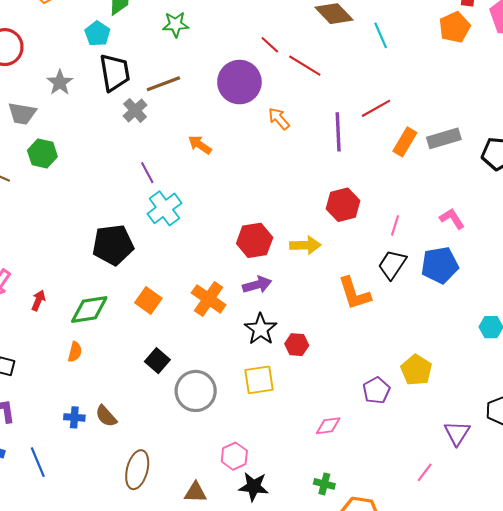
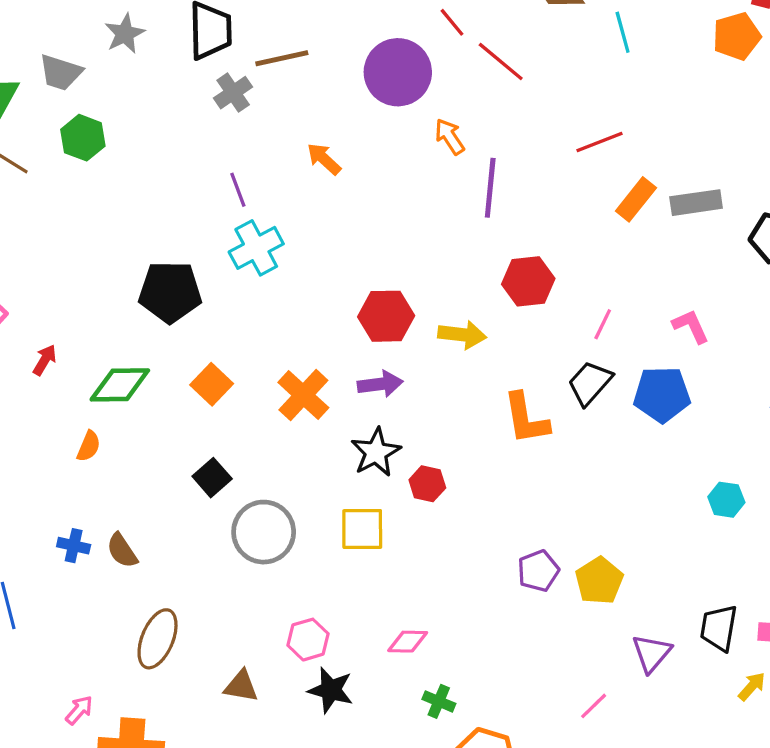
purple line: (338, 132) -> (490, 188), moved
yellow pentagon: (416, 370) -> (599, 581), moved
pink diamond: (328, 426) -> (408, 642), moved

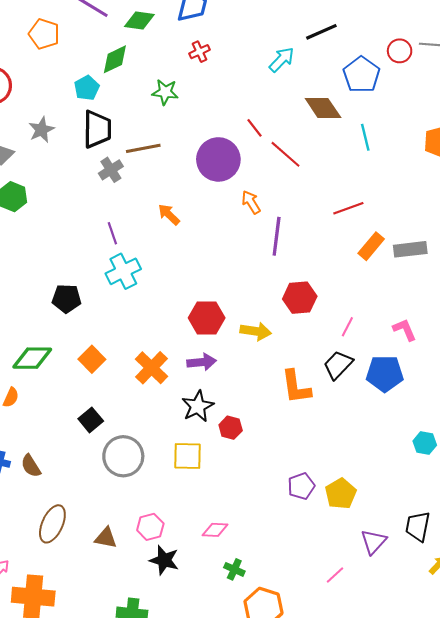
black pentagon: (170, 292) -> (67, 298), size x0.7
brown triangle: (241, 686) -> (106, 538), moved

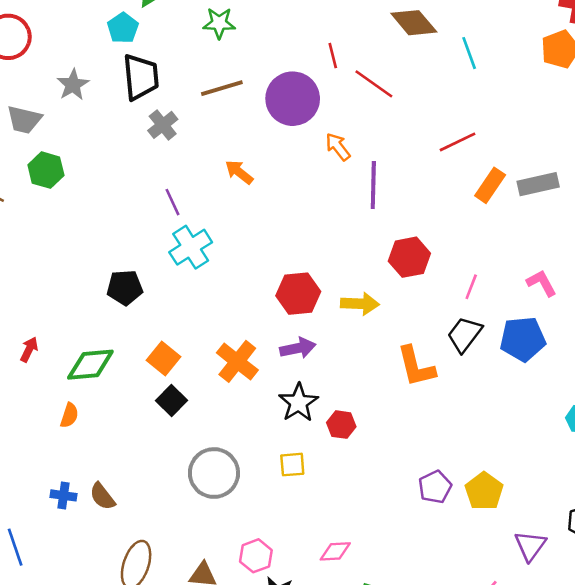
red line: (255, 128) -> (333, 56), turned 30
brown line: (143, 148) -> (222, 88), moved
black square: (91, 420) -> (171, 400), moved
yellow square: (187, 456) -> (292, 465), size x0.7

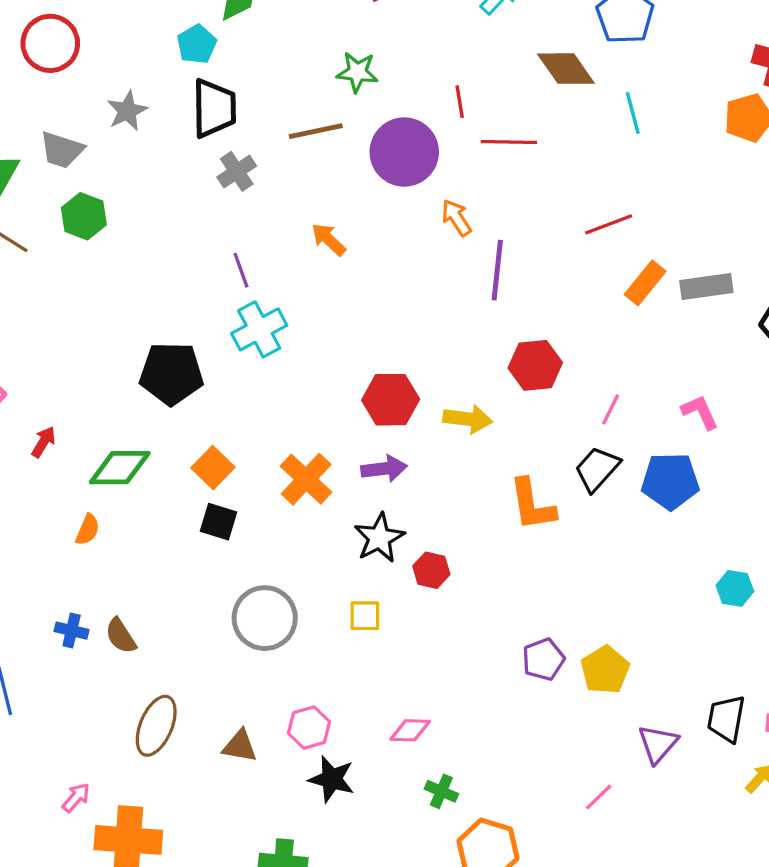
green star: (219, 23) -> (357, 72), moved
red line: (374, 84) -> (509, 142), turned -39
black pentagon: (125, 288) -> (171, 373), size x1.4
black square: (171, 400) -> (219, 522), turned -32

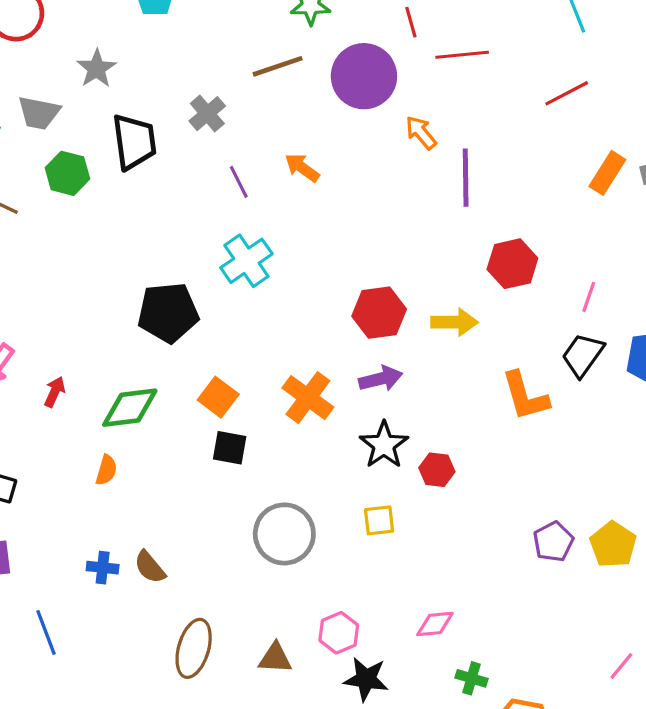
black trapezoid: (214, 108) -> (134, 142), moved
red line: (609, 224) -> (567, 93), moved
purple line: (241, 270) -> (239, 182), moved

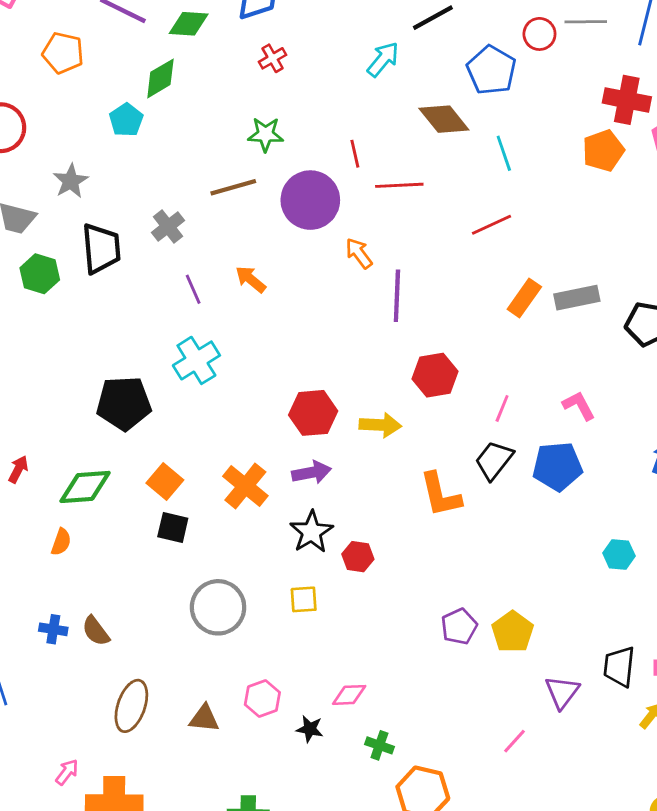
black star: (366, 679) -> (310, 729), moved, size x0.7

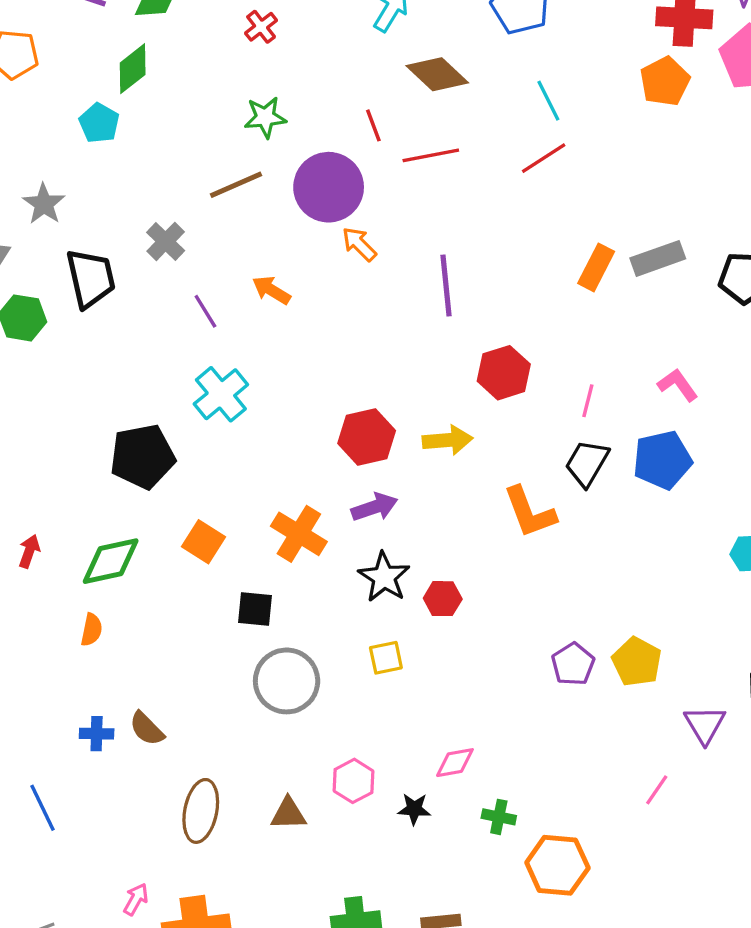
brown diamond: (444, 119) -> (437, 74), moved
red line: (491, 225) -> (544, 158), moved
orange arrow: (359, 253) -> (359, 244), moved
black square: (173, 527) -> (255, 609), moved

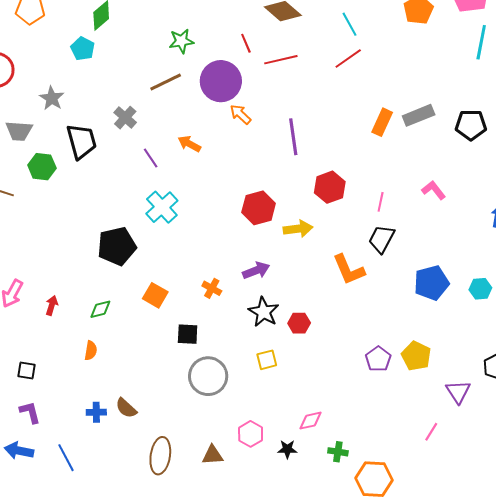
red hexagon: (367, 437) -> (259, 208), moved
blue pentagon: (662, 460) -> (431, 283), moved
orange cross: (299, 534) -> (212, 288), size x0.6
green diamond: (111, 561) -> (100, 309), size x0.6

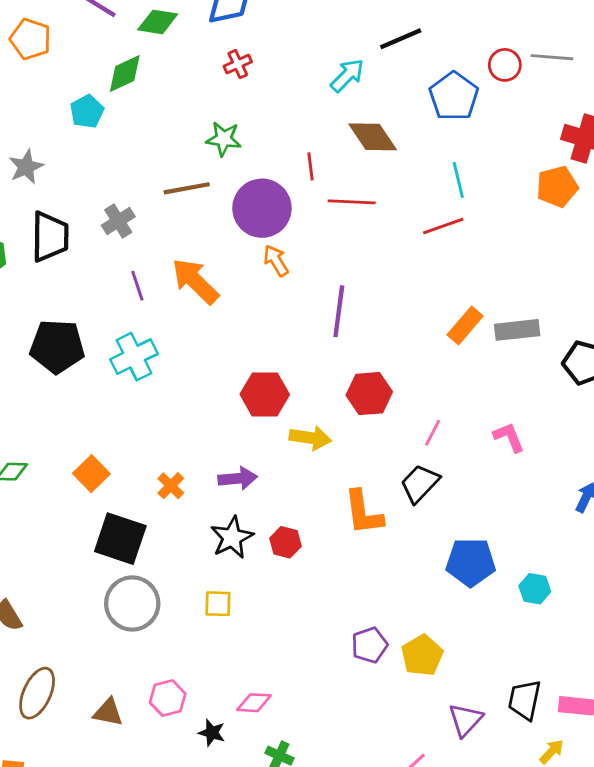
orange arrow: (189, 144) -> (195, 281), size x1.6
black pentagon: (117, 246) -> (57, 346), moved
red hexagon: (299, 323) -> (285, 542), moved
black square: (188, 334) -> (120, 539), size x1.6

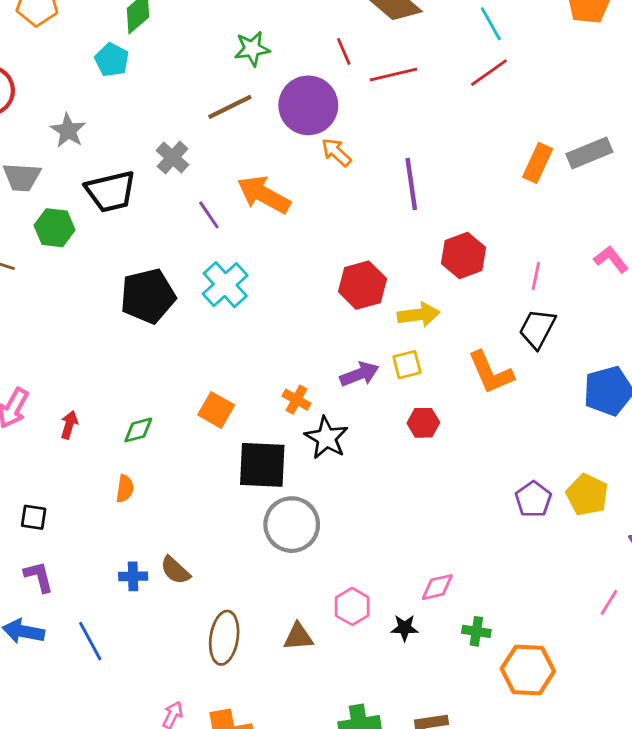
black trapezoid: (50, 237) -> (111, 192), turned 92
black star: (232, 537) -> (326, 438), moved
yellow square: (218, 604) -> (407, 365), moved

